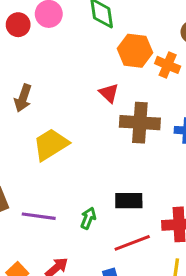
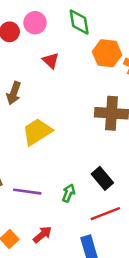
red triangle: (109, 93) -> (51, 61), moved
black rectangle: (129, 201) -> (102, 178), turned 50

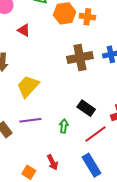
purple line: (27, 192) -> (30, 120), moved
red arrow: (42, 235) -> (53, 162), turned 119

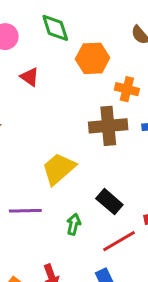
orange cross: (87, 17) -> (127, 89), moved
yellow trapezoid: (28, 86) -> (59, 169), moved

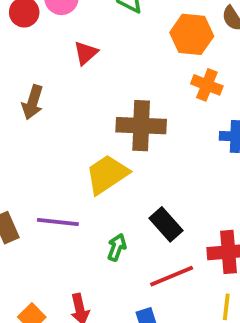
orange hexagon: (93, 58) -> (192, 34), moved
red triangle: (30, 77) -> (86, 53), turned 36
brown cross: (108, 126) -> (141, 126), moved

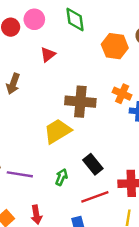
orange cross: (207, 85) -> (122, 94), moved
purple line: (58, 222) -> (20, 174), moved

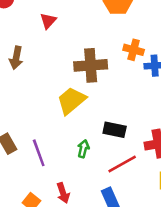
black rectangle: (93, 164) -> (115, 130), turned -30
purple line: (20, 174) -> (39, 153), turned 70

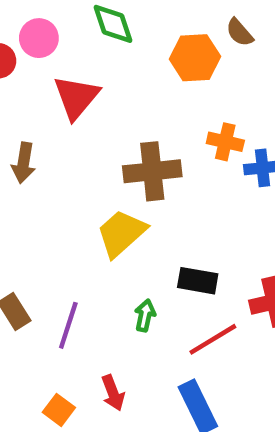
red triangle: (48, 21) -> (76, 97), size x1.6
purple line: (39, 153) -> (68, 325), turned 40

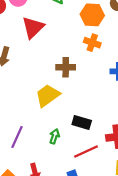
orange cross: (225, 142) -> (92, 43), moved
brown cross: (152, 171) -> (66, 67), size x0.7

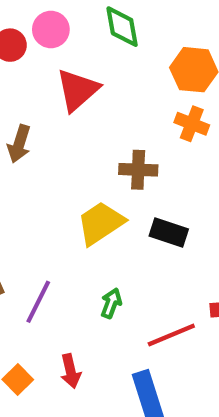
black rectangle: (82, 122) -> (169, 233), moved

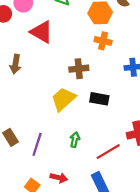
red triangle: (78, 90) -> (42, 32), turned -40
red arrow: (70, 371) -> (59, 178), turned -56

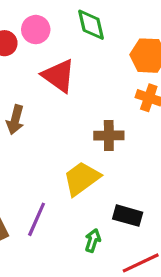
black rectangle: (99, 99) -> (128, 216), moved
purple line: (37, 144) -> (37, 219), moved

